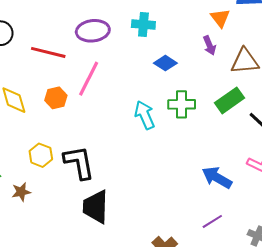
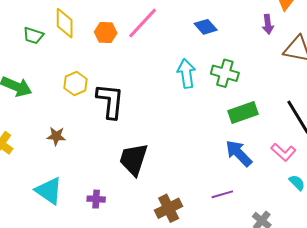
blue diamond: (165, 63) -> (206, 27), moved
green rectangle: (229, 100) -> (243, 113), moved
brown star: (21, 192) -> (56, 136), moved
black trapezoid: (96, 207) -> (134, 159), moved

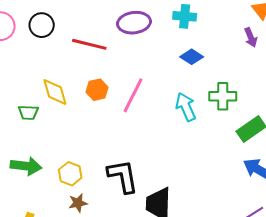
pink line: (143, 23) -> (133, 95), moved
yellow hexagon: (76, 84) -> (70, 174), moved
black L-shape: (110, 101) -> (123, 176), moved

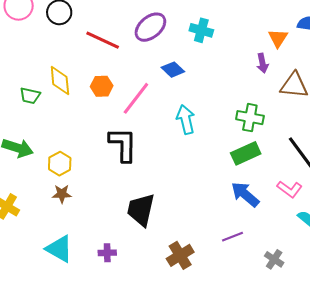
purple ellipse: (134, 23) -> (150, 27), turned -44
blue diamond: (192, 57) -> (173, 70), moved
green cross: (223, 96) -> (250, 118), moved
black L-shape: (123, 176) -> (123, 145), moved

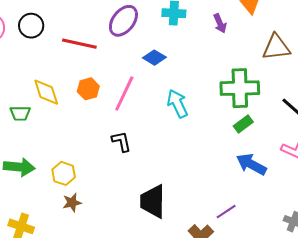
purple arrow: (262, 63) -> (220, 23), moved
green cross: (250, 118) -> (240, 88), size x1.4
black L-shape: (123, 145) -> (121, 141), size x0.6
green rectangle: (246, 153) -> (243, 124), size x0.7
purple line: (232, 237) -> (226, 212), moved

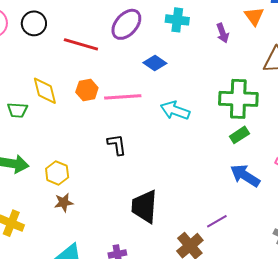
pink line: (124, 93) -> (123, 97), turned 57
cyan arrow: (177, 104) -> (175, 110), turned -48

